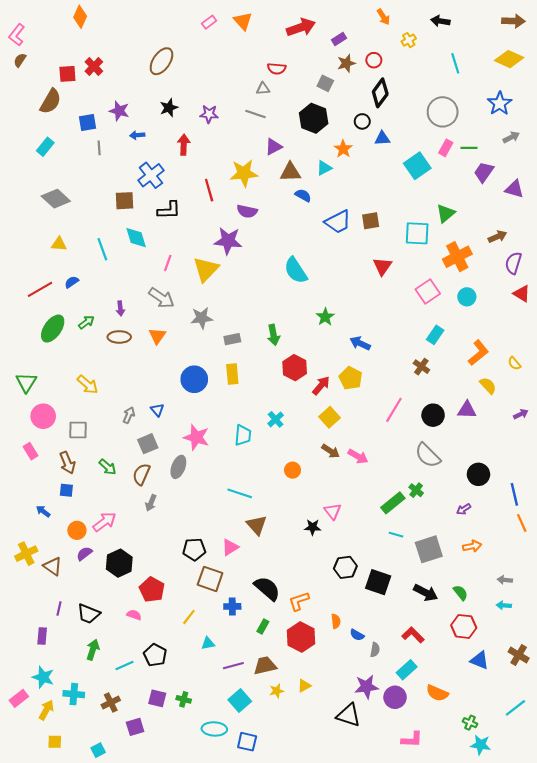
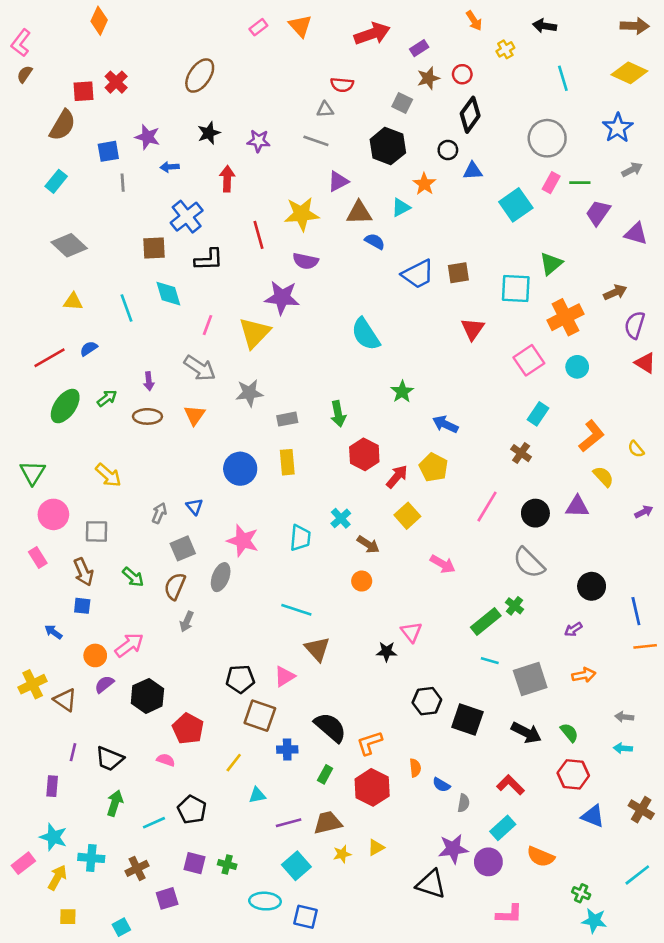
brown arrow: (331, 451) -> (368, 544), moved
orange line: (522, 523) -> (645, 646), turned -72

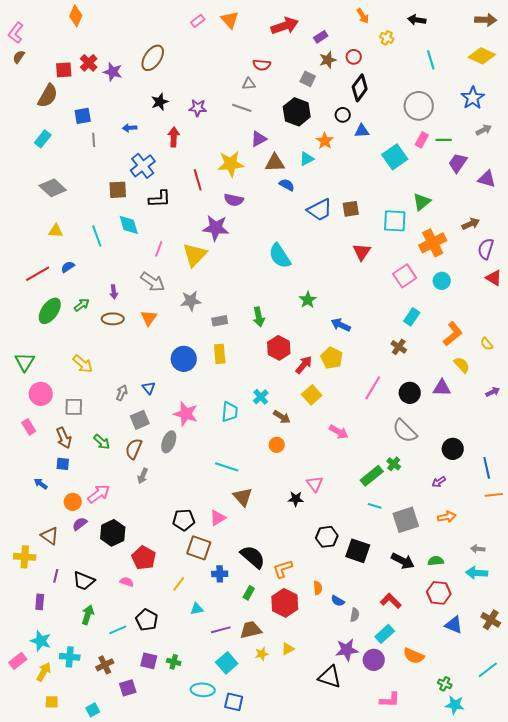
yellow cross: (505, 49) -> (387, 38), turned -32
purple star: (147, 137) -> (113, 72), moved
yellow cross: (33, 684) -> (25, 557), moved, turned 30
green semicircle: (569, 733) -> (436, 561), turned -56
cyan arrow: (623, 748) -> (477, 573), size x1.5

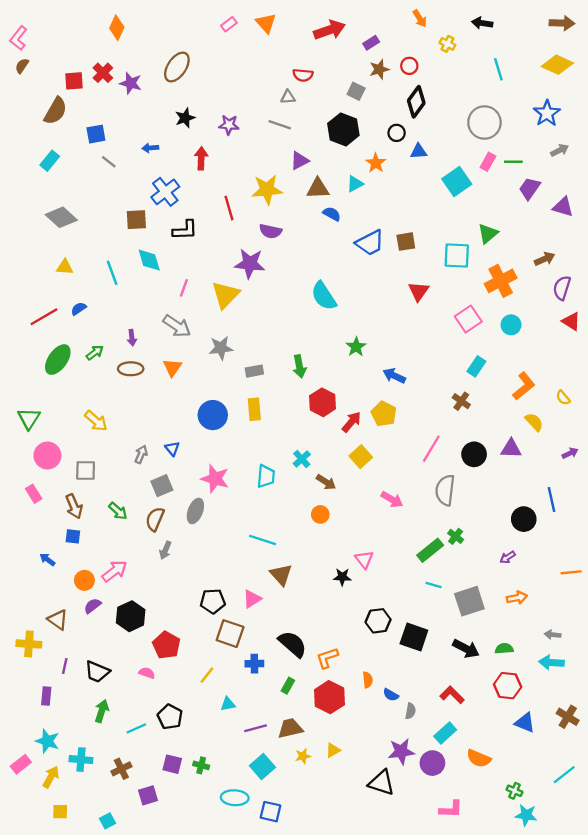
orange diamond: (76, 16) -> (117, 28), moved
gray line: (94, 140) -> (109, 162), turned -48
gray semicircle: (405, 431) -> (445, 490), moved, turned 52
blue line: (487, 468) -> (552, 499), moved

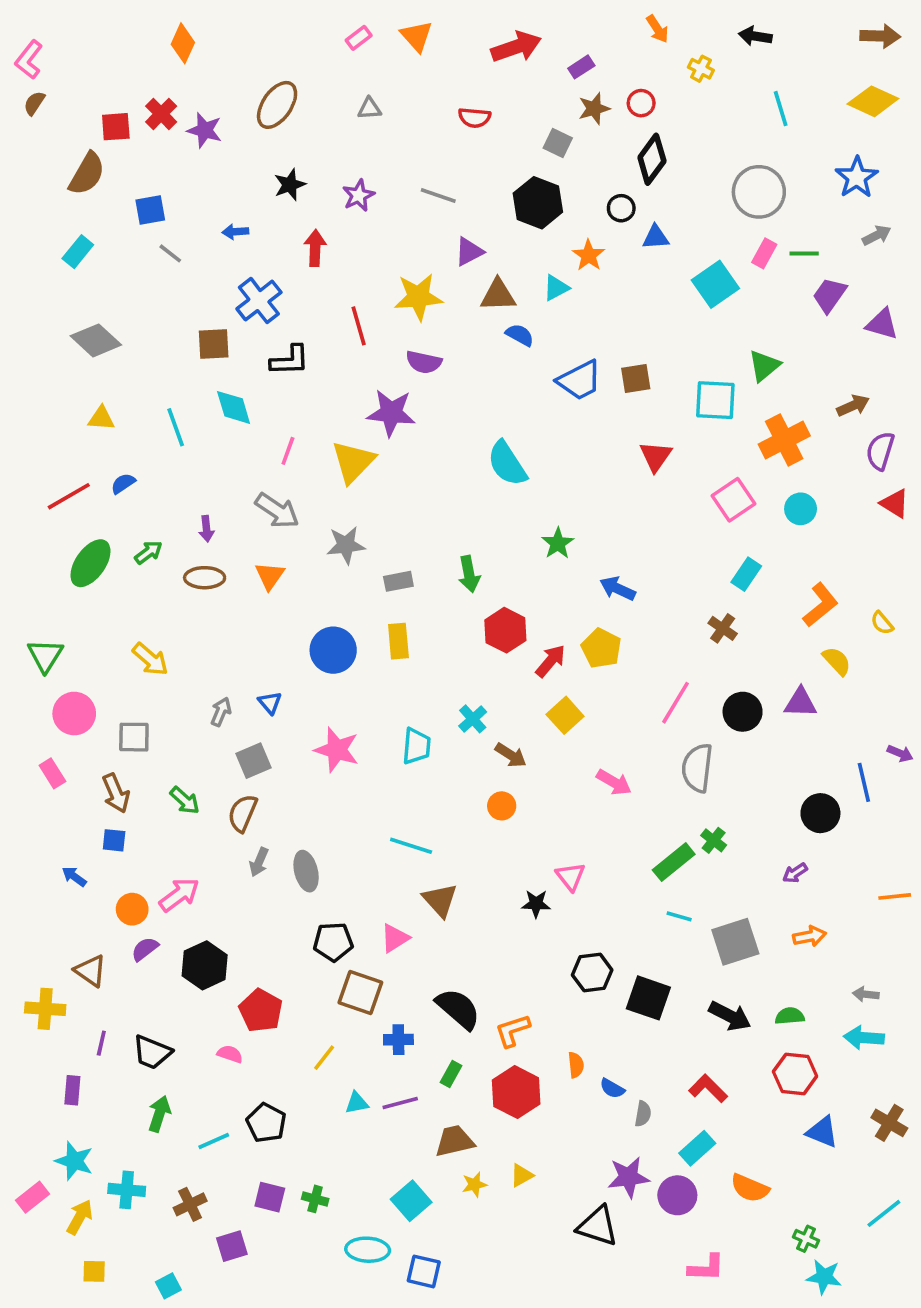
gray triangle: (288, 97) -> (369, 109), moved
purple star: (229, 125) -> (359, 195), turned -30
purple arrow: (570, 453) -> (900, 753), moved, turned 49
gray ellipse: (195, 511) -> (306, 871), moved, turned -35
purple line: (256, 728) -> (400, 1103), moved

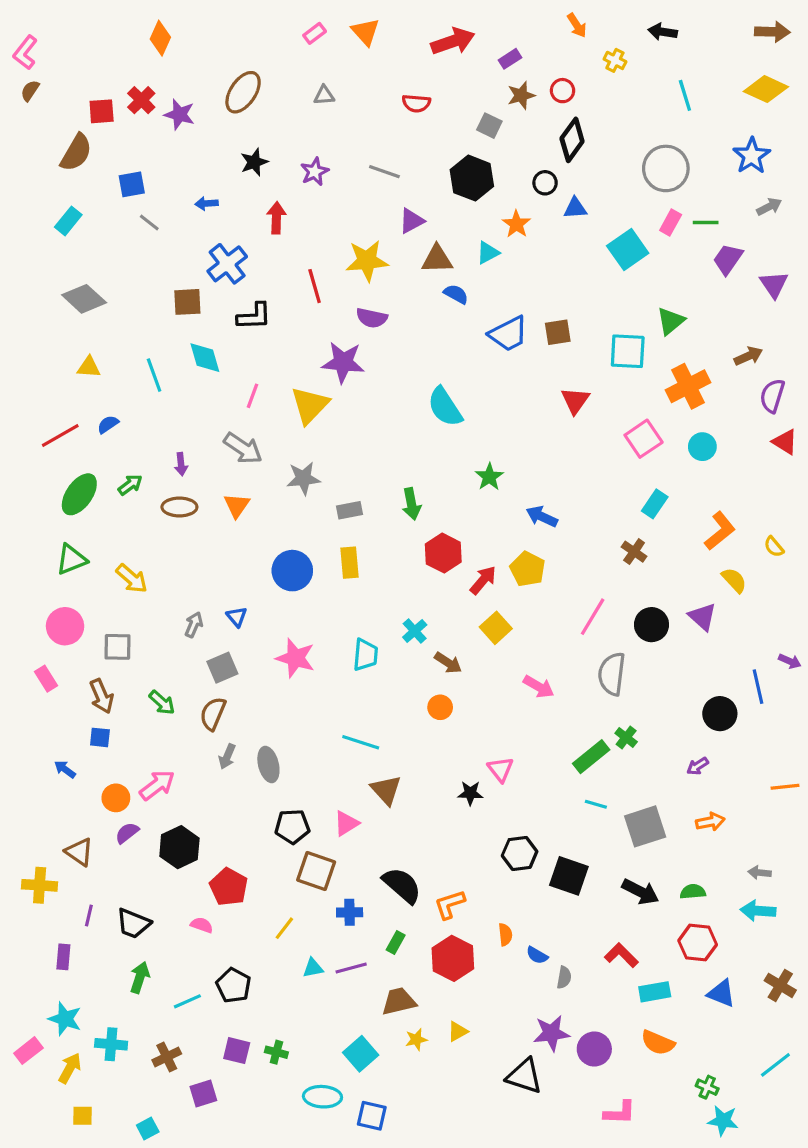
purple triangle: (882, 324) -> (774, 285), turned 40
green triangle: (45, 656) -> (71, 559), moved, turned 36
purple triangle: (801, 703) -> (702, 617), turned 40
cyan rectangle: (697, 1148) -> (655, 992), moved, turned 32

